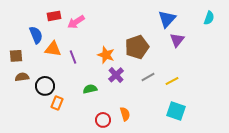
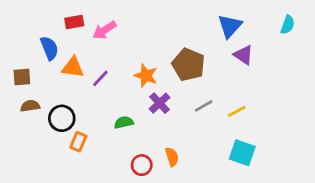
purple triangle: (177, 40) -> (244, 55), turned -35
brown pentagon: (137, 47) -> (188, 65), turned -30
purple line: (73, 57) -> (100, 78), turned 64

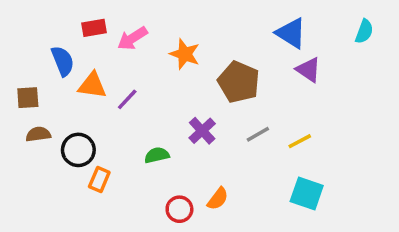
blue triangle: (230, 26) -> (291, 33), turned -40
orange star: (146, 76) -> (185, 54), moved
orange semicircle: (172, 157) -> (218, 199), turned 54

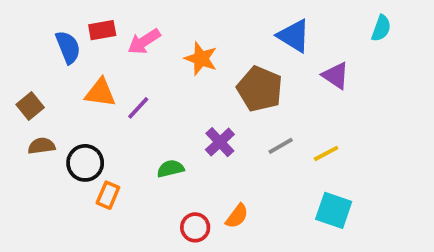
cyan semicircle: (364, 31) -> (381, 28), moved
blue triangle: (291, 33) -> (294, 36), moved
blue semicircle: (63, 61) -> (68, 47), moved
brown square: (28, 98) -> (30, 106), turned -35

